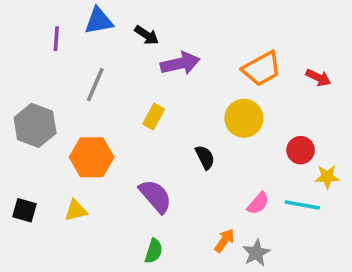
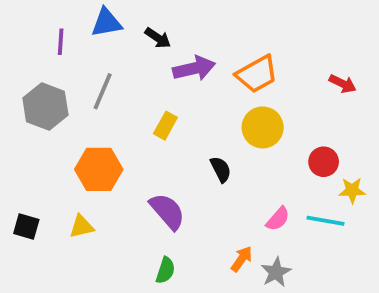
orange trapezoid: (262, 69) -> (257, 74), moved
gray hexagon: (35, 125) -> (45, 106), moved

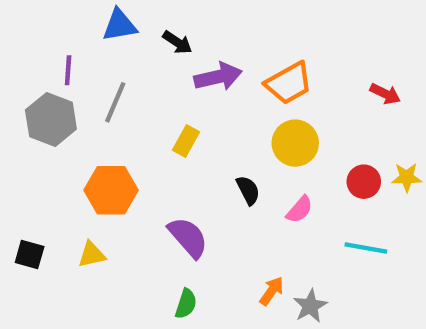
purple line: (61, 42) -> (68, 70), moved
yellow star: (352, 190) -> (407, 177), moved
pink semicircle: (278, 219) -> (300, 209), moved

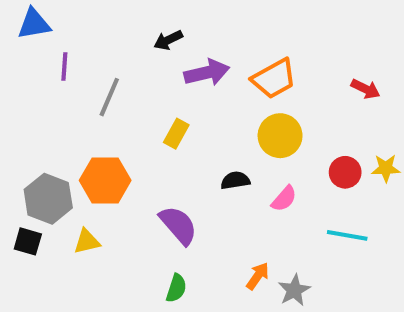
blue triangle: (120, 25) -> (34, 24), moved
black arrow: (177, 42) -> (168, 40), turned 120
gray hexagon: (51, 120) -> (48, 199), moved
black semicircle: (248, 190) -> (235, 180), turned -72

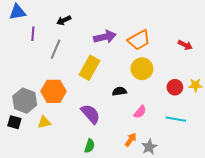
black arrow: (168, 40) -> (64, 20), moved
yellow rectangle: (176, 134) -> (90, 68), size x1.6
pink semicircle: (284, 199) -> (140, 112), moved

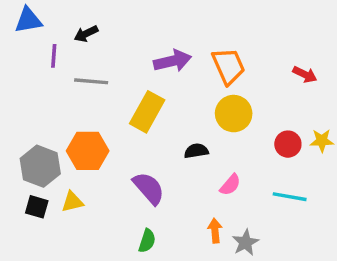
black arrow: (64, 20) -> (86, 34), moved
orange trapezoid: (139, 40) -> (229, 66), turned -85
gray line: (56, 49) -> (91, 81), turned 72
black square: (14, 122) -> (37, 207), moved
orange arrow: (131, 140) -> (215, 231), turned -40

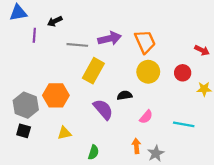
red arrow: (305, 75) -> (202, 50), moved
gray line: (91, 81) -> (77, 45), moved
red circle: (288, 144) -> (183, 73), moved
purple semicircle: (149, 188) -> (103, 109), moved
yellow triangle: (72, 202) -> (64, 133), moved

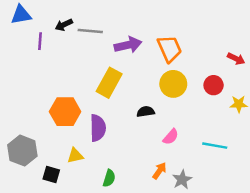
gray line: (77, 45) -> (90, 31), moved
gray hexagon: (26, 105) -> (22, 151), moved
purple semicircle: (103, 109) -> (98, 128), moved, turned 40
black square: (24, 131) -> (51, 174), moved
orange arrow: (136, 146) -> (159, 171), turned 40

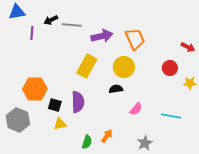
yellow circle: (173, 84) -> (124, 67), moved
orange hexagon: (65, 112) -> (35, 89), moved
orange arrow: (159, 171) -> (107, 136), moved
black square: (51, 174) -> (55, 105), moved

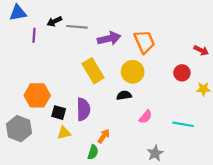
yellow rectangle: (87, 66) -> (93, 71), turned -60
orange arrow: (107, 136) -> (104, 136), moved

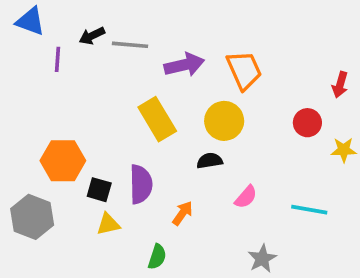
blue triangle: (18, 13) -> (30, 21), turned 30
red arrow: (201, 50) -> (340, 85), turned 80
orange arrow: (104, 136) -> (182, 213), moved

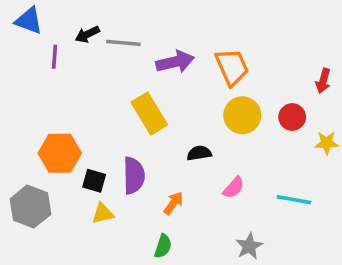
yellow circle: (224, 121) -> (242, 115), moved
green semicircle: (157, 257) -> (163, 246), moved

